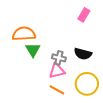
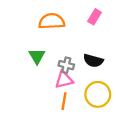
orange semicircle: (24, 34) -> (52, 21), moved
orange line: (57, 90) -> (64, 101), turned 70

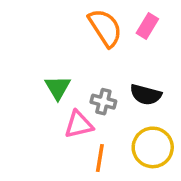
orange semicircle: (52, 21) -> (105, 28), moved, turned 60
pink triangle: (64, 80) -> (79, 125), moved

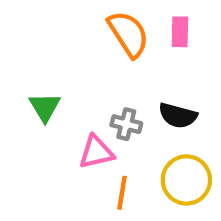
pink rectangle: (147, 26) -> (180, 32), turned -30
green triangle: (58, 88) -> (45, 107), moved

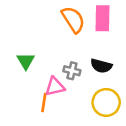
pink rectangle: (180, 32) -> (102, 18), size x1.5
orange line: (122, 193) -> (44, 102), moved

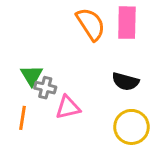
gray cross: (72, 71) -> (45, 88), moved
orange line: (44, 102) -> (23, 118), moved

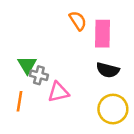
pink rectangle: (127, 23) -> (103, 34), moved
orange semicircle: (91, 24) -> (78, 21), size x0.7

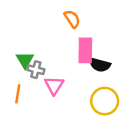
pink rectangle: (103, 34) -> (85, 50), moved
pink triangle: (58, 92) -> (54, 85), turned -45

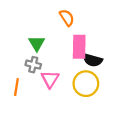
green triangle: (25, 60) -> (37, 43), moved
yellow circle: (105, 101) -> (86, 84), moved

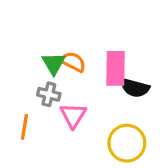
orange semicircle: (67, 18) -> (73, 62), moved, turned -30
yellow circle: (86, 84) -> (127, 143), moved

